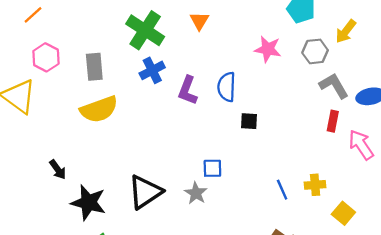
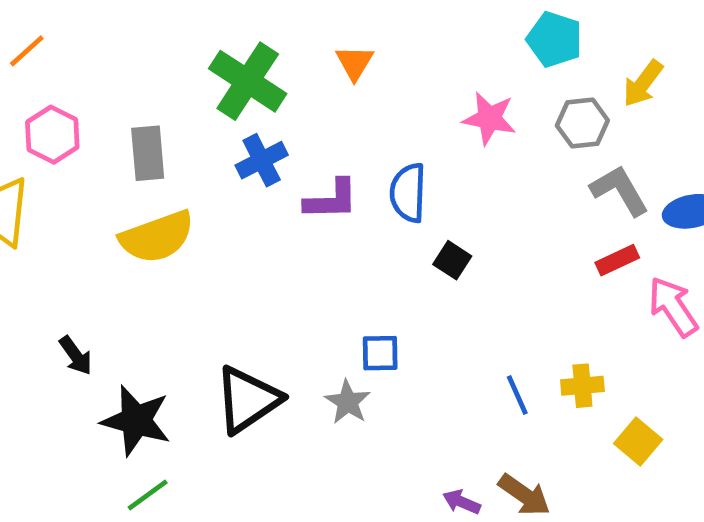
purple L-shape: (188, 90) -> (331, 200), turned -112
black square: (249, 121) -> (452, 260), turned 30
red rectangle: (333, 121) -> (617, 260), turned 54

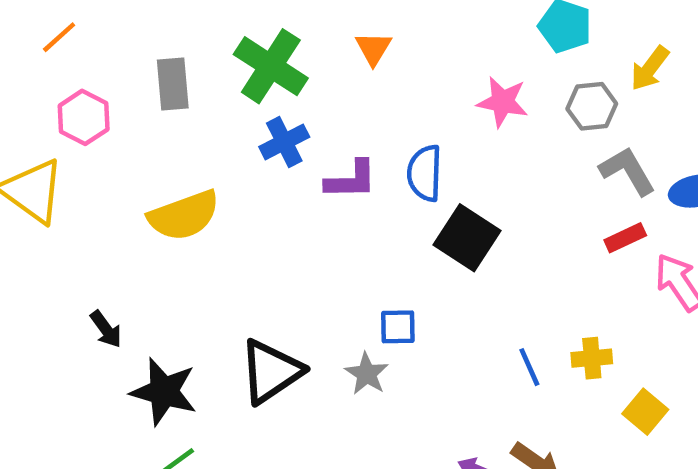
gray rectangle: (148, 153) -> (173, 84), moved
black square: (452, 260) -> (467, 238), size x1.8

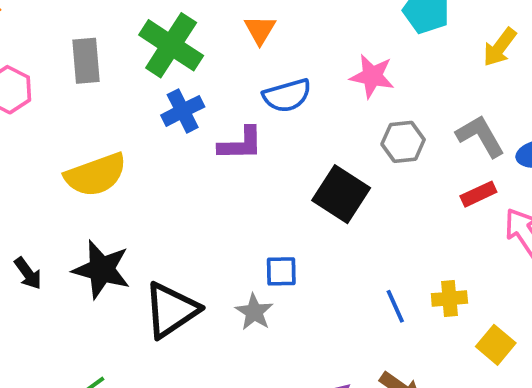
gray hexagon: (592, 106) -> (403, 142), moved
blue semicircle: (425, 173) -> (287, 95), moved, turned -108
black star: (164, 392) -> (101, 269), moved

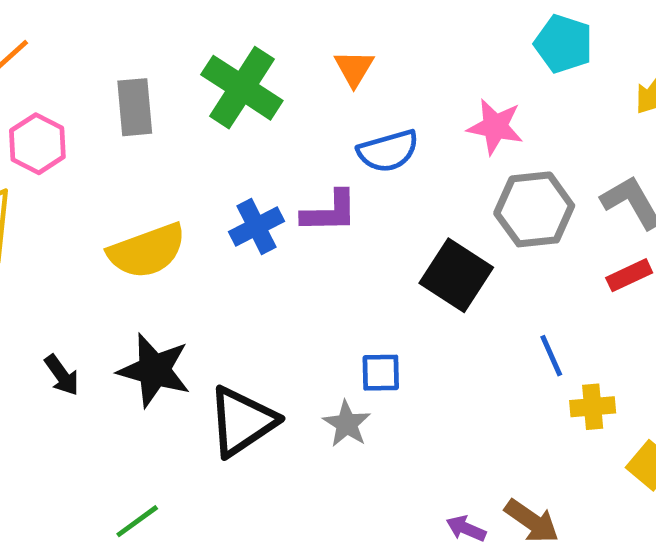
blue cross: (183, 111) -> (257, 227), moved
gray hexagon: (403, 142) -> (534, 209), size x1.4
blue line: (395, 306) -> (551, 356), moved

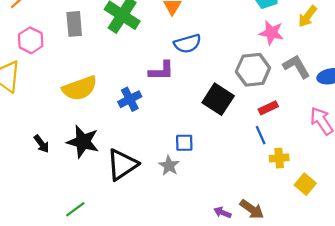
pink star: (495, 127) -> (271, 33), moved
blue cross: (257, 227) -> (130, 99), moved
red rectangle: (629, 275) -> (268, 108), moved

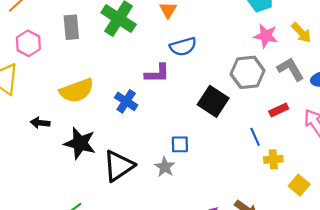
yellow arrow: (307, 16) -> (301, 33), moved, turned -80
blue cross: (130, 99) -> (126, 101), turned -30
red rectangle: (268, 108) -> (279, 110), moved
black arrow: (42, 144) -> (40, 123), moved, turned 132

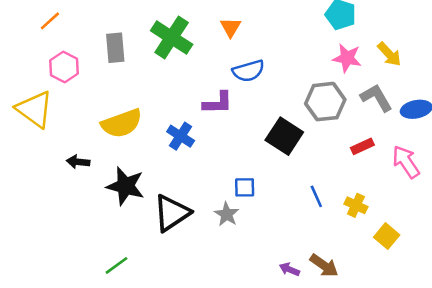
blue line: (255, 137) -> (316, 196), moved
yellow cross: (273, 159) -> (356, 205), turned 30

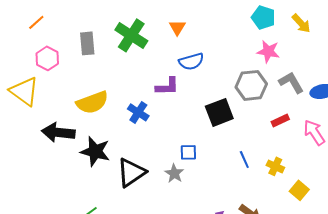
yellow arrow: (389, 54) -> (301, 23), moved
black square: (284, 136) -> (219, 112), turned 36
black arrow: (78, 162) -> (58, 132), size x1.8

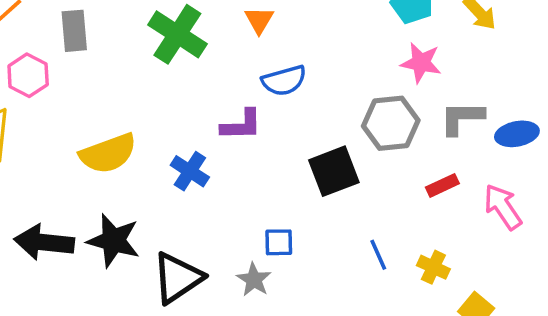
gray rectangle: (87, 43) -> (74, 31), moved
gray L-shape: (291, 82) -> (462, 118), turned -60
black arrow: (58, 132) -> (44, 242), moved

